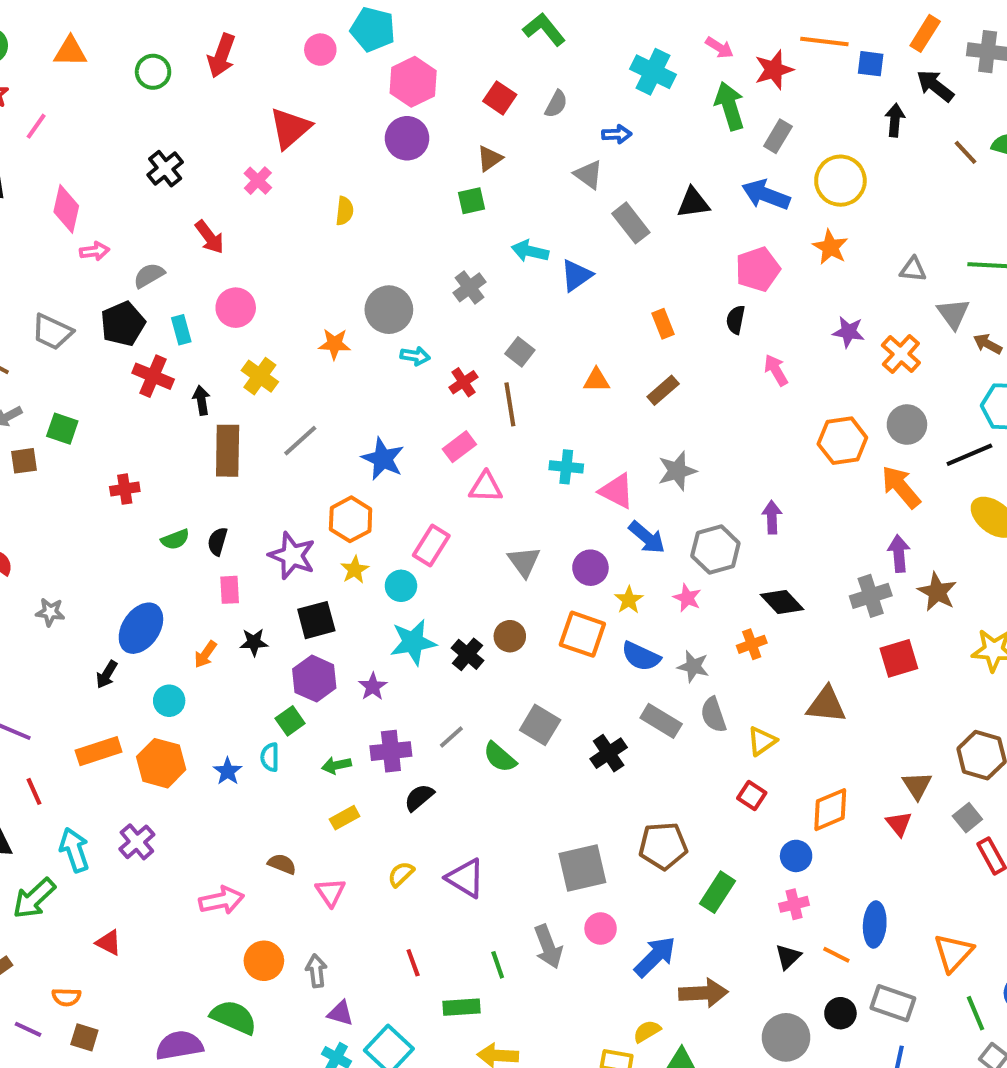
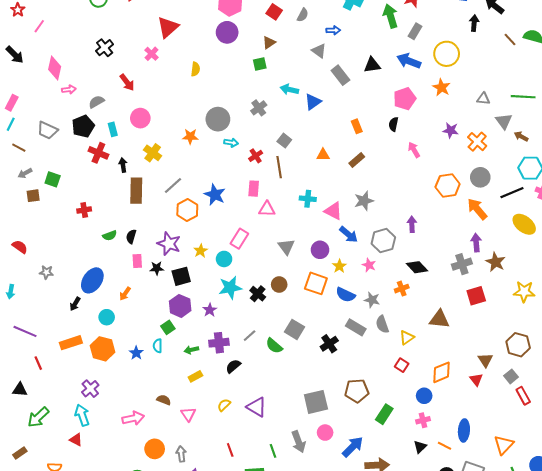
pink rectangle: (459, 447) -> (254, 189), turned -49
orange hexagon: (351, 519) -> (187, 210), moved
black star: (254, 642) -> (157, 268), moved
cyan arrow: (74, 850) -> (82, 415), moved

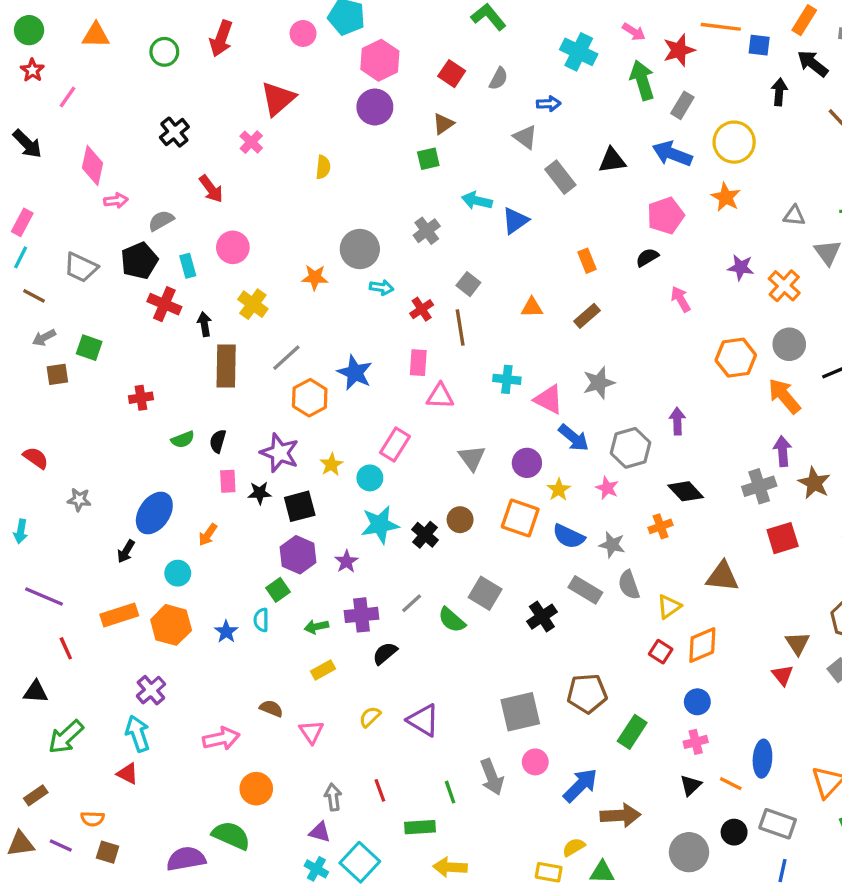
black semicircle: (393, 124) -> (647, 257), turned 48
orange diamond: (441, 372) -> (702, 645), moved
gray arrow: (181, 454) -> (333, 797), moved

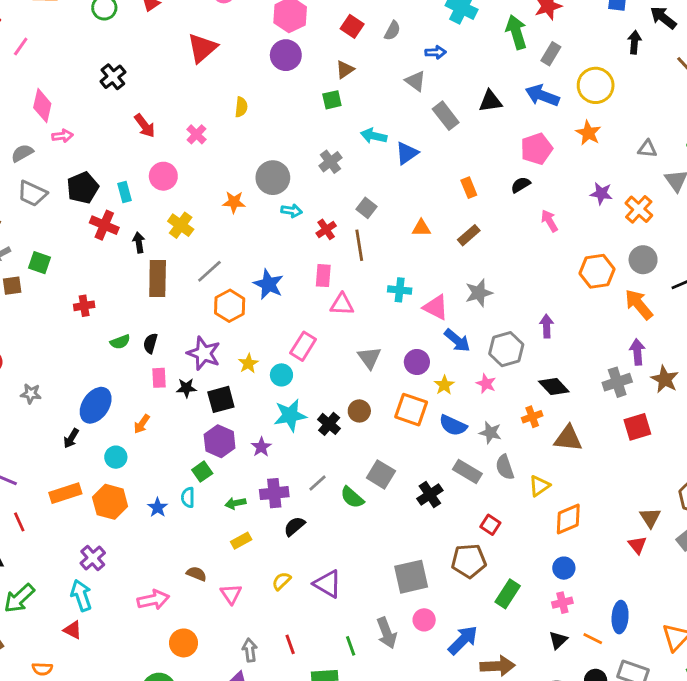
pink cross: (251, 142) -> (196, 134), moved
gray semicircle: (161, 221) -> (22, 153), moved
brown triangle: (722, 576) -> (568, 438), moved
red square: (661, 652) -> (490, 525), moved

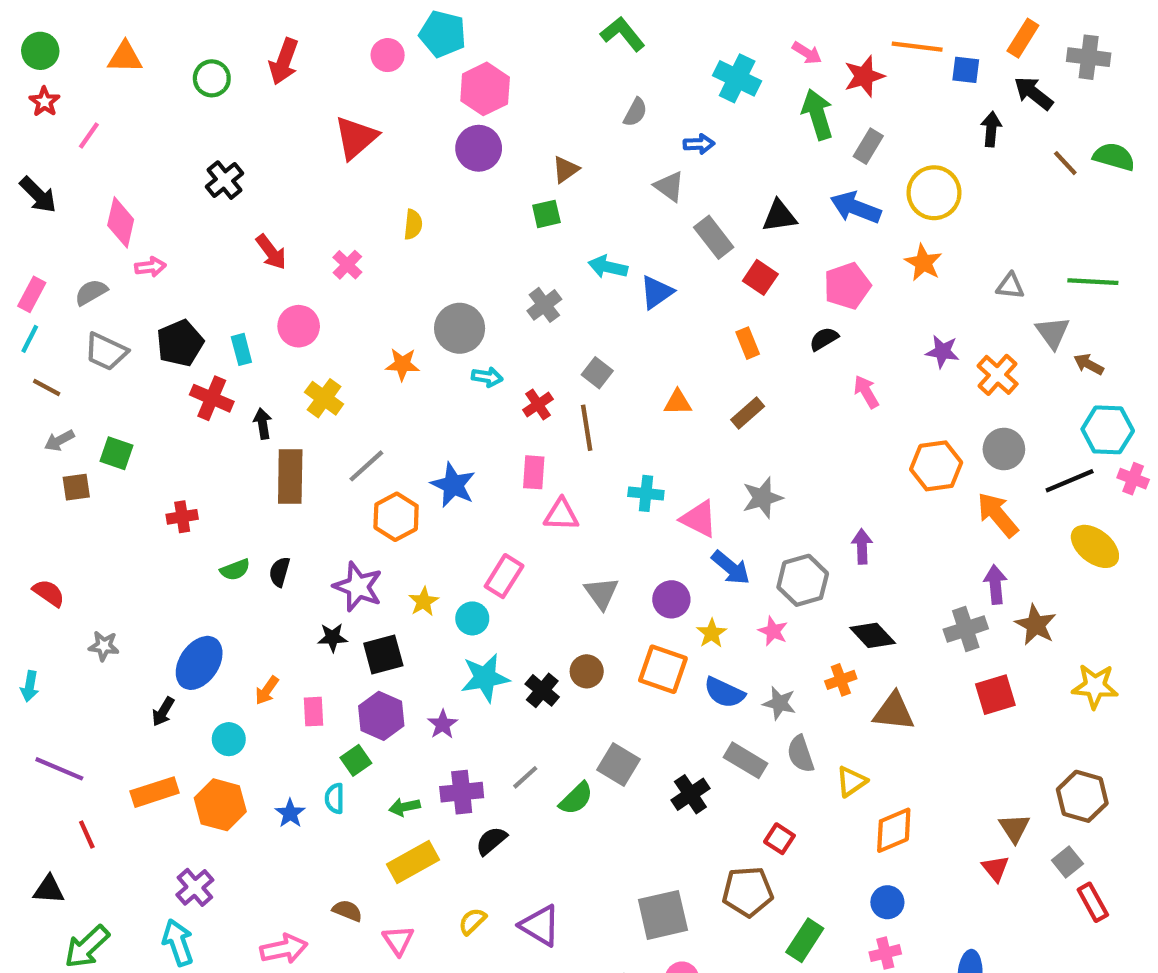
red square: (352, 26) -> (760, 277), moved
pink rectangle: (159, 378) -> (313, 712), moved
green semicircle: (352, 497) -> (576, 798), turned -85
yellow rectangle: (241, 541) -> (413, 862), size x1.6

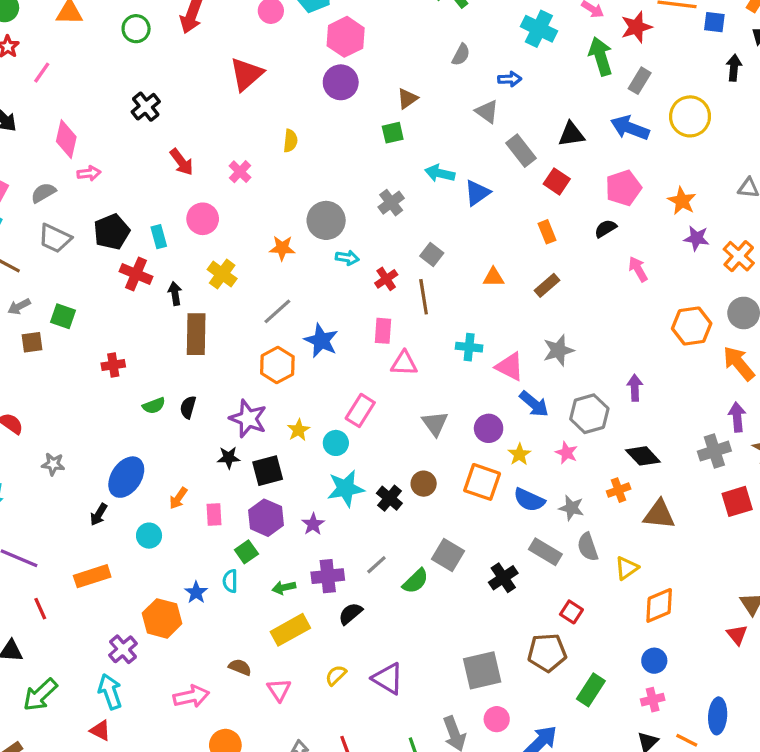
orange star: (923, 263) -> (682, 201), moved
gray line: (366, 466) -> (277, 311), moved
orange hexagon: (220, 805) -> (162, 618), moved

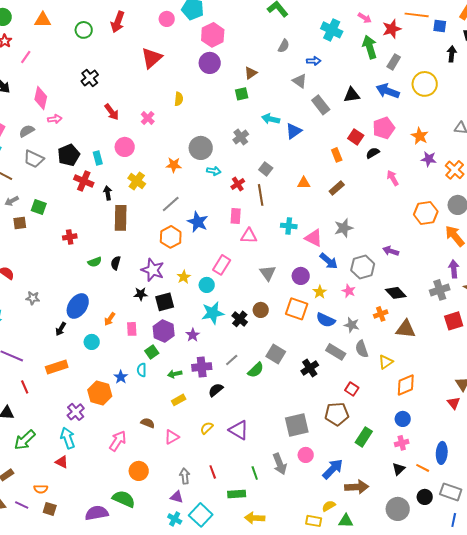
red square: (557, 181) -> (356, 137), moved
purple arrow: (635, 388) -> (391, 251), turned -70
yellow rectangle: (290, 630) -> (179, 400), size x0.6
pink triangle: (279, 690) -> (172, 437), turned 35
pink arrow: (191, 696) -> (118, 441), turned -45

